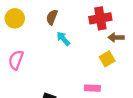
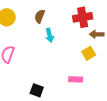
cyan arrow: (63, 39) -> (50, 35), turned -152

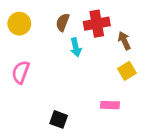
red cross: (83, 17) -> (97, 24), moved
brown arrow: (97, 34) -> (124, 41), moved, turned 64

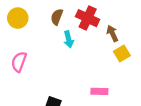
red cross: (97, 24) -> (88, 18), turned 35
yellow square: (127, 71) -> (122, 54), moved

